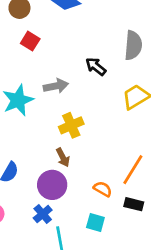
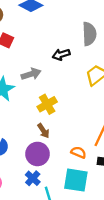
black arrow: (96, 67) -> (61, 55), turned -49
cyan square: (95, 223) -> (76, 180), size x1.6

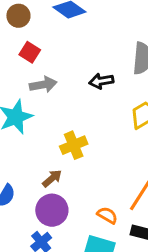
gray arrow: (31, 74) -> (43, 85), moved
brown arrow: (43, 131) -> (52, 178), moved, turned -104

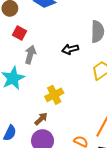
gray arrow: (43, 85) -> (30, 55), turned -60

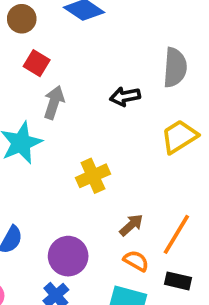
brown arrow: (41, 119) -> (131, 225), moved

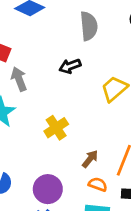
gray semicircle: (175, 67) -> (89, 26), moved
gray arrow: (54, 102) -> (19, 79), turned -30

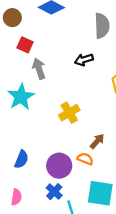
orange semicircle: (98, 184) -> (85, 159), moved

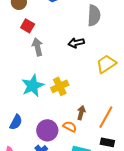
cyan star: (21, 97) -> (33, 86), moved
brown arrow: (97, 141) -> (81, 113), turned -32

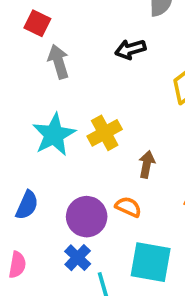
brown arrow: (81, 113) -> (147, 164), moved

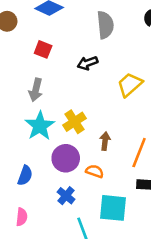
red square: (37, 23) -> (43, 49), moved
gray arrow: (59, 62) -> (36, 90), moved, turned -145
purple circle: (87, 217) -> (66, 158), moved
blue cross: (78, 258) -> (66, 196), moved

